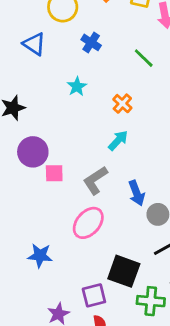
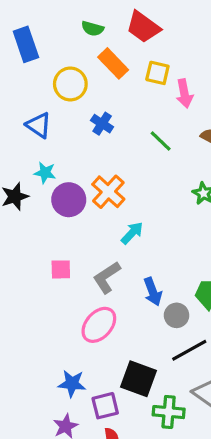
cyan star: (77, 87) -> (45, 173), moved, turned -30
orange cross: (122, 104) -> (108, 192), moved, size x1.5
purple circle: (33, 152) -> (69, 200), moved
blue star: (40, 256) -> (72, 384), moved

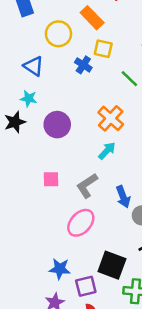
yellow square: (157, 73) -> (103, 49), moved
cyan star: (45, 173) -> (29, 98), moved
orange cross: (108, 192) -> (111, 118), moved

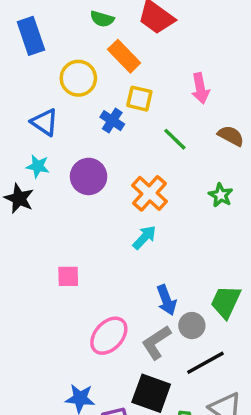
black star: (15, 122) -> (19, 198), turned -30
purple circle: (57, 125) -> (89, 176), moved
gray L-shape: (87, 186) -> (156, 342), moved

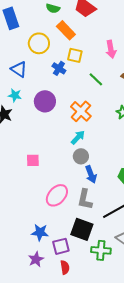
gray circle: (192, 326) -> (81, 156), moved
gray L-shape: (156, 342) -> (85, 199), turned -45

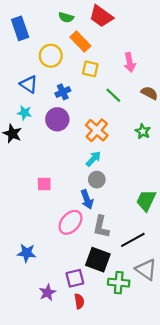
blue cross: (59, 68) -> (63, 92), moved, turned 32
blue arrow: (91, 174) -> (87, 199), moved
blue star: (40, 232) -> (27, 253), moved

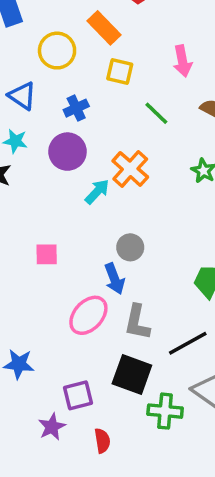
cyan arrow: (93, 159) -> (97, 192), moved
purple square: (75, 278) -> (78, 395), moved

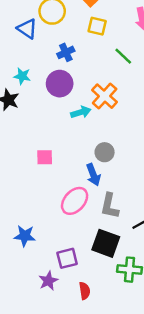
blue triangle: (22, 96) -> (27, 29), moved
cyan arrow: (97, 192) -> (81, 112), turned 30

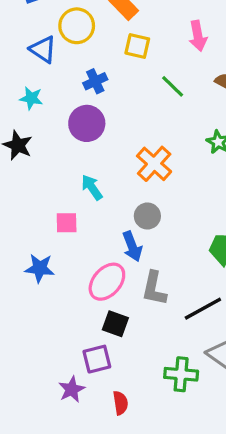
cyan star: (22, 76) -> (31, 98), moved
orange cross: (105, 96) -> (154, 164), moved
cyan arrow: (81, 112) -> (92, 187), moved, turned -108
blue star: (25, 236) -> (40, 268), moved
black square: (106, 243) -> (115, 324), moved, size x0.7

